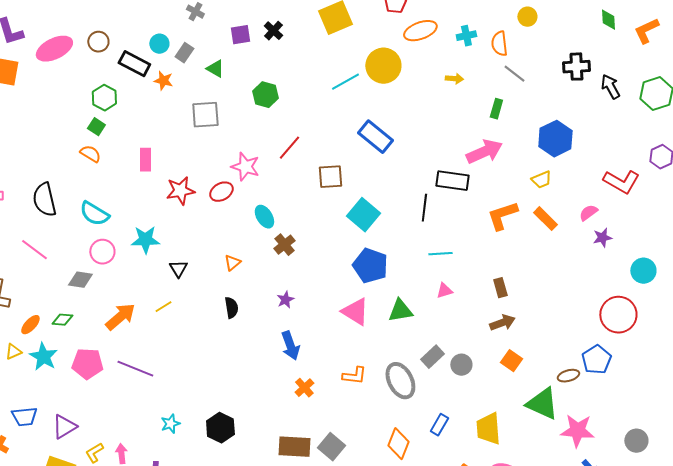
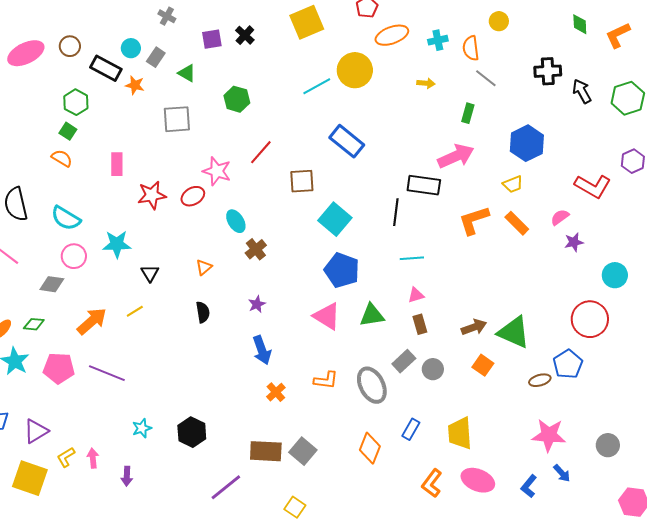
brown rectangle: (500, 288) -> (420, 324), moved
green triangle: (542, 404) -> (514, 332), moved

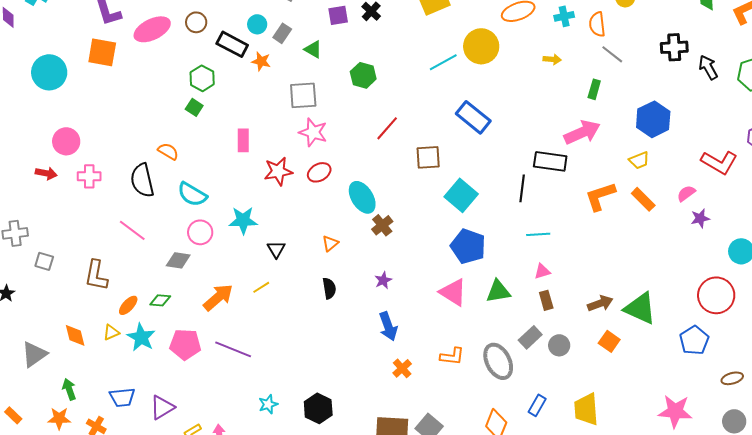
orange semicircle: (62, 158) -> (168, 151), moved
pink star: (217, 171) -> (313, 132), moved
cyan ellipse: (236, 221) -> (362, 197), size x1.4
brown ellipse: (540, 380) -> (732, 378), moved

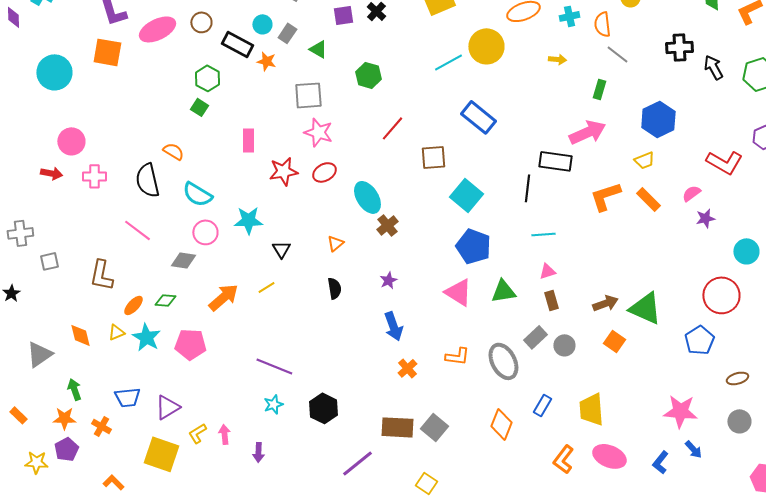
gray square: (44, 261) -> (49, 261), turned -30
purple line: (233, 349) -> (274, 366), moved

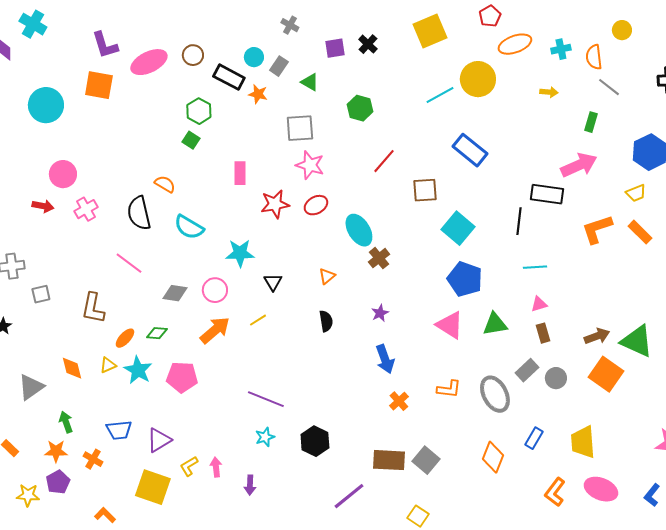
pink cross: (94, 176) -> (86, 209), turned -30
pink circle: (205, 232) -> (215, 290), moved
orange square: (614, 341) -> (606, 374), size x1.6

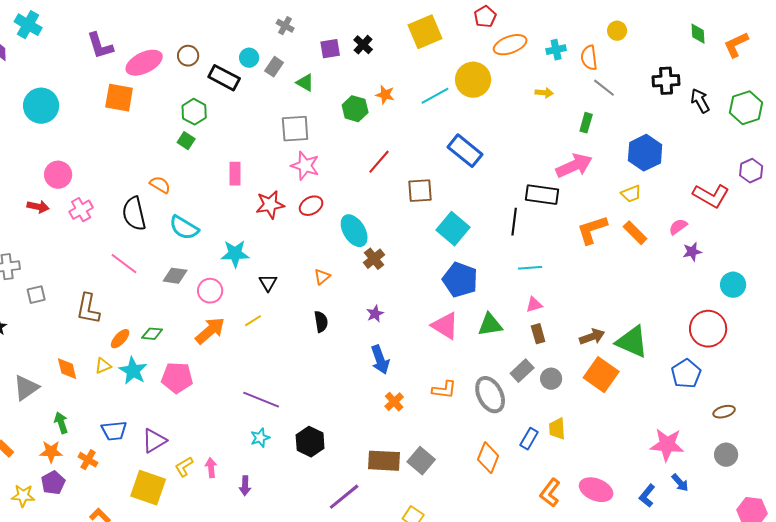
orange square: (99, 85) -> (119, 98), moved
orange star: (258, 94) -> (385, 95), moved
gray diamond: (175, 293) -> (175, 276), moved
yellow trapezoid: (583, 442) -> (557, 429), moved, size x0.7

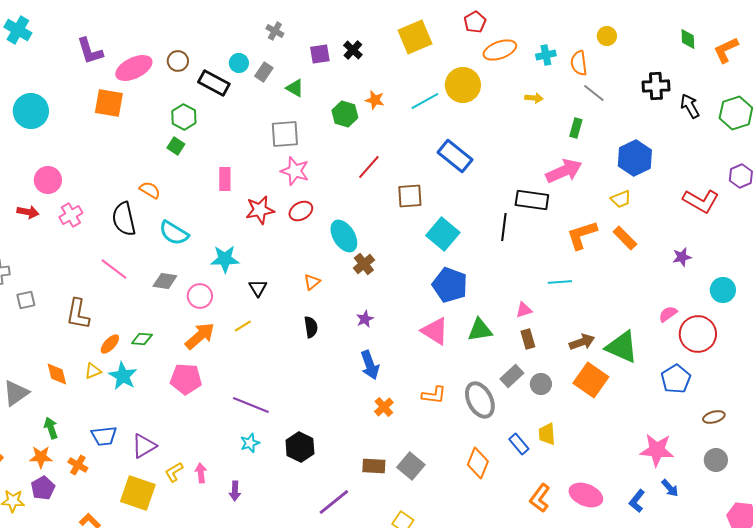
pink semicircle: (678, 227) -> (668, 314), moved
cyan line: (530, 268) -> (560, 282), moved
pink pentagon: (177, 378) -> (186, 379), moved
blue rectangle: (529, 439) -> (519, 444), turned -70
brown rectangle: (384, 461) -> (374, 466), size x0.7

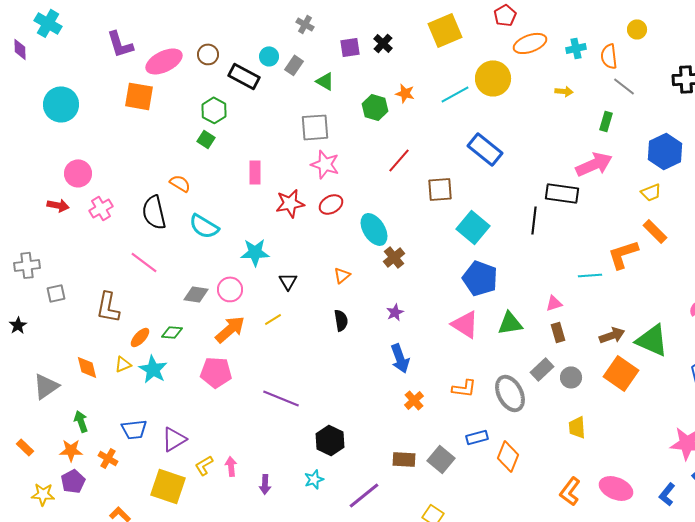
orange L-shape: (582, 235) -> (623, 254), moved
gray diamond: (165, 281) -> (196, 294), moved
cyan star: (250, 443) -> (314, 479), moved
blue rectangle: (519, 444) -> (477, 437), moved, turned -65

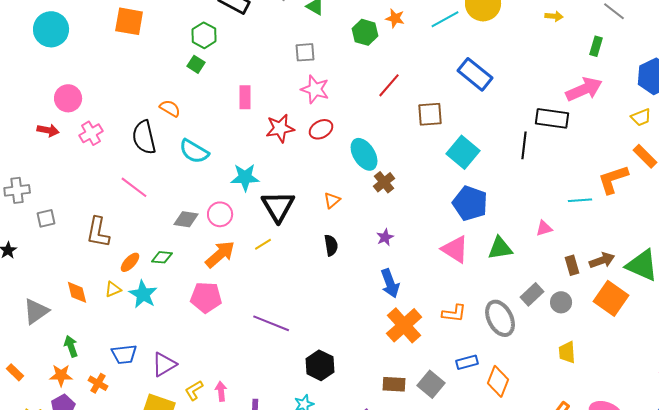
gray square: (315, 127) -> (305, 52), size x0.7
black triangle: (288, 281) -> (278, 206), size x1.8
brown rectangle: (558, 332) -> (572, 265), moved
orange cross: (414, 400) -> (404, 325), size x1.8

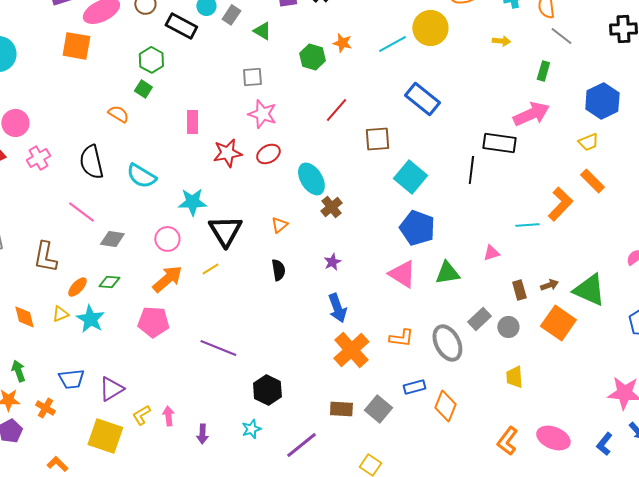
orange semicircle: (170, 108) -> (118, 114), moved
orange L-shape: (613, 179) -> (560, 204), turned 152
gray diamond: (186, 219) -> (112, 239), moved
brown arrow: (602, 260) -> (549, 285), size x0.7

